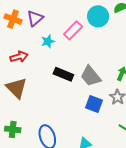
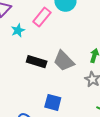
blue square: (94, 104) -> (53, 102), moved

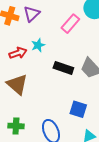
cyan star: (18, 30) -> (38, 45), moved

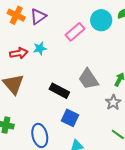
black rectangle: (63, 68) -> (59, 91), moved

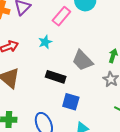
cyan star: (40, 48) -> (45, 42), moved

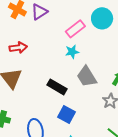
cyan star: (45, 42) -> (72, 52), moved

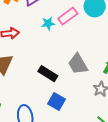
cyan star: (72, 52) -> (48, 23), moved

